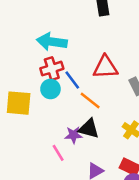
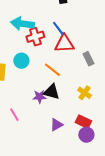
red cross: (52, 69) -> (35, 37), moved
blue line: (72, 80) -> (58, 29), moved
pink line: (58, 153) -> (14, 115), moved

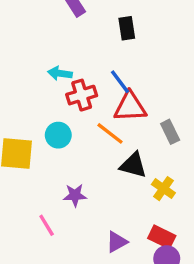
cyan arrow: (22, 24) -> (60, 73), size x0.6
orange line: (52, 70) -> (110, 133), moved
black triangle: (51, 92) -> (133, 165), moved
purple star: (39, 97) -> (75, 195), moved

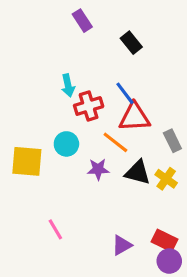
black rectangle: (127, 28) -> (131, 43), turned -30
cyan arrow: (60, 73) -> (68, 85), turned -110
yellow cross: (163, 189) -> (166, 179), moved
purple star: (75, 195) -> (98, 169), moved

